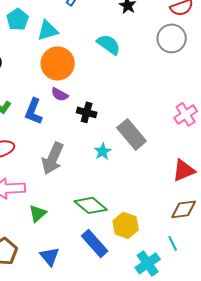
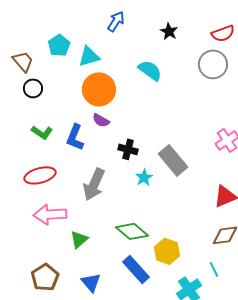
black cross: (87, 112) -> (128, 149), moved

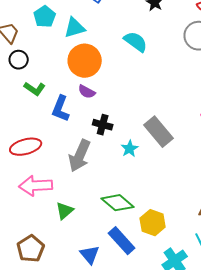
green L-shape: (42, 132) -> (35, 89), moved
black cross: (128, 149) -> (103, 125), moved
blue triangle: (91, 282) -> (90, 255), moved

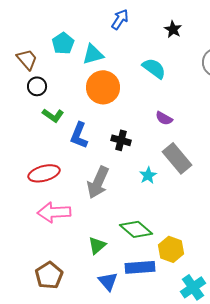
purple semicircle: (87, 92) -> (164, 118), moved
black cross: (103, 125) -> (121, 140), moved
green triangle: (65, 211) -> (97, 245), moved
blue rectangle: (122, 241) -> (140, 267), turned -52

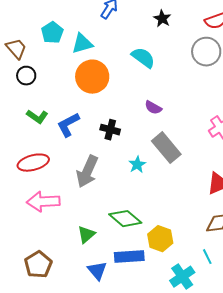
green L-shape: (53, 115) -> (37, 117), moved
blue L-shape: (79, 135) -> (68, 125), turned 40

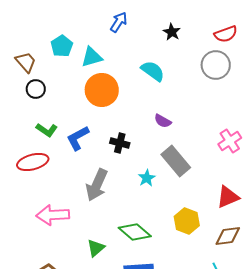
red ellipse: (33, 163) -> (33, 162), moved
yellow hexagon: (160, 239) -> (187, 221), moved

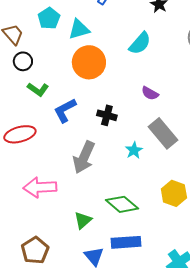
cyan semicircle: (153, 71) -> (140, 43), turned 95
green L-shape: (47, 130) -> (38, 89), moved

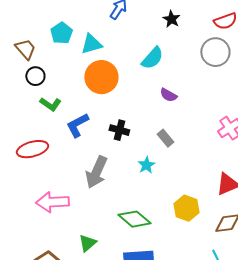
purple semicircle: (150, 93) -> (168, 95), moved
gray rectangle: (163, 133) -> (165, 138), moved, size x0.6
green triangle: (83, 220) -> (87, 243), moved

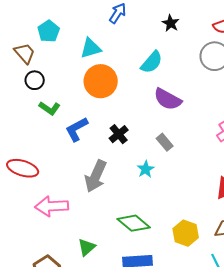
cyan pentagon: (61, 33) -> (49, 31), moved
purple semicircle: (168, 95) -> (168, 99), size x1.6
black cross: (119, 130) -> (119, 134), turned 36
red ellipse: (32, 149) -> (23, 168), moved, turned 32
yellow hexagon: (186, 208) -> (186, 233), moved

